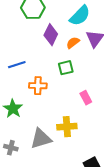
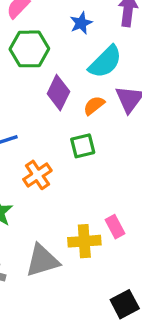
orange cross: (38, 86) -> (37, 175), turned -36
pink rectangle: (86, 98) -> (115, 227), moved

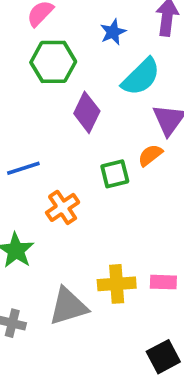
orange semicircle: (94, 105) -> (150, 155), moved
pink rectangle: (115, 227) -> (163, 282), moved, turned -60

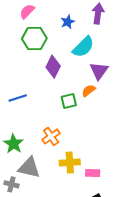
orange cross: (63, 207) -> (51, 136), moved
pink rectangle: (163, 282) -> (93, 173), moved
gray triangle: (68, 306) -> (29, 168), moved, turned 30

